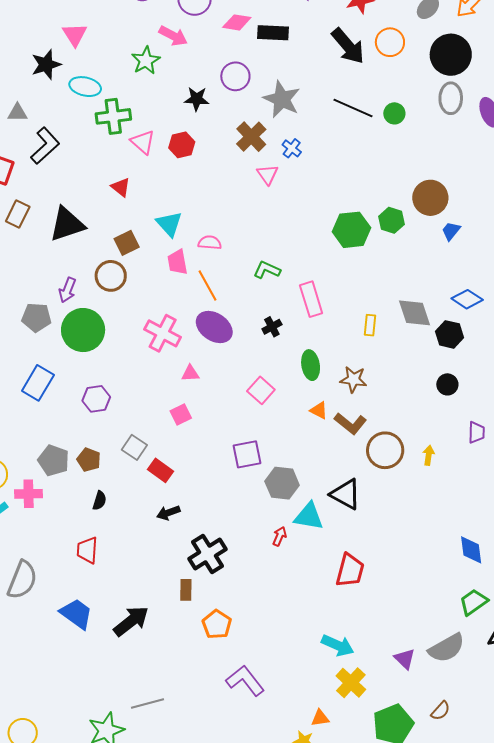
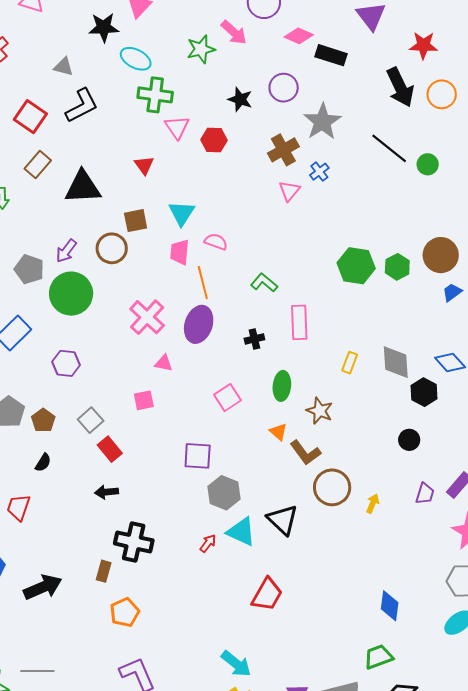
purple ellipse: (214, 327) -> (199, 324), turned 60
black cross: (207, 554) -> (134, 542), turned 30

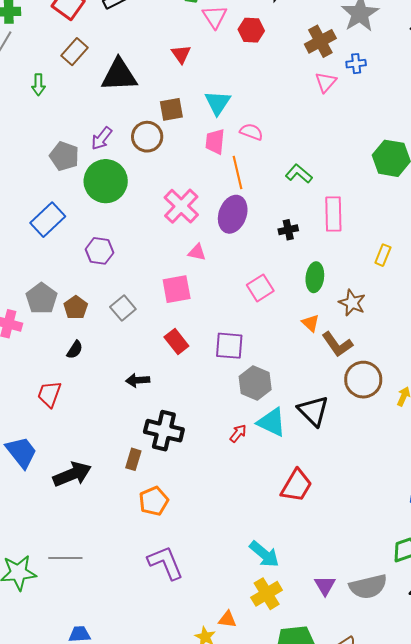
blue cross: (319, 172) -> (356, 64), turned 30
pink square: (144, 400) -> (177, 289), size x1.4
red rectangle: (110, 449) -> (176, 341), moved

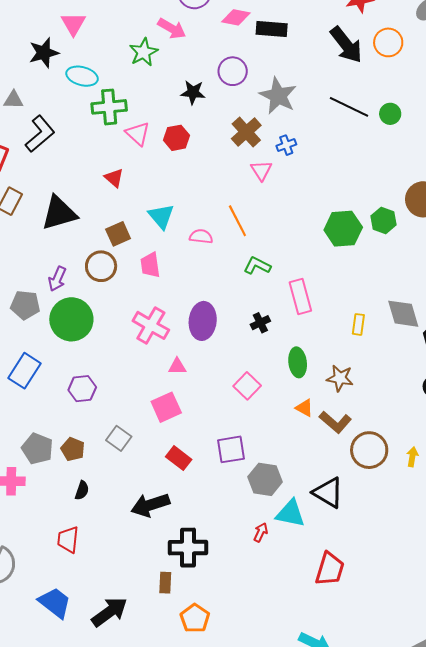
pink trapezoid: (215, 142) -> (150, 265), moved
orange line: (238, 172) -> (237, 221), moved
black arrow: (138, 380) -> (150, 505), size x1.6

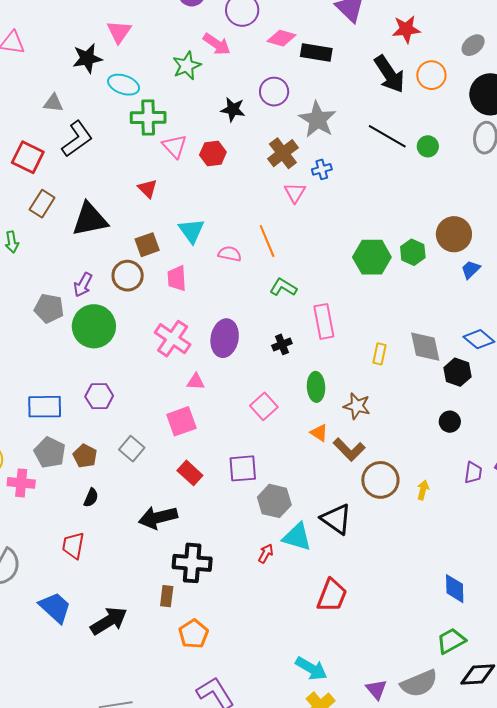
blue rectangle: (24, 371) -> (45, 407), moved, turned 52

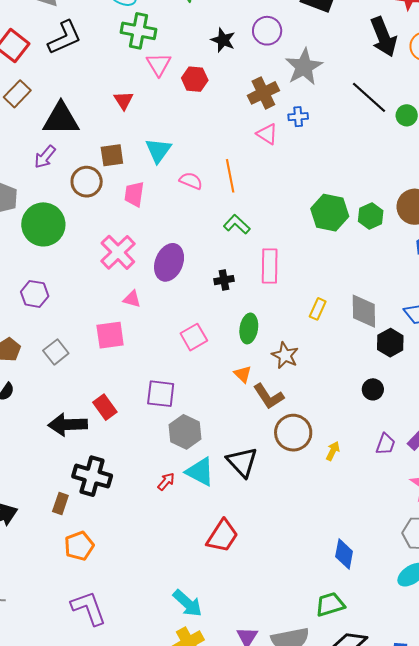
pink triangle: (295, 193) -> (267, 134), turned -40
purple arrow: (83, 285) -> (45, 157), moved
red rectangle: (190, 473) -> (105, 407), moved

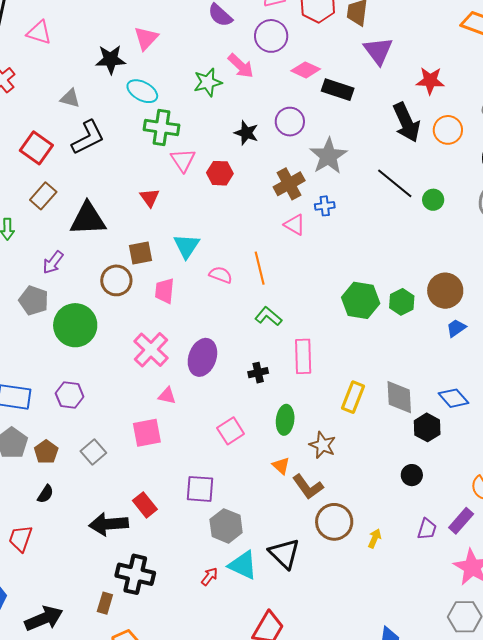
purple arrow: (45, 157) -> (53, 262), moved
yellow rectangle: (318, 309) -> (353, 397), size x1.4

